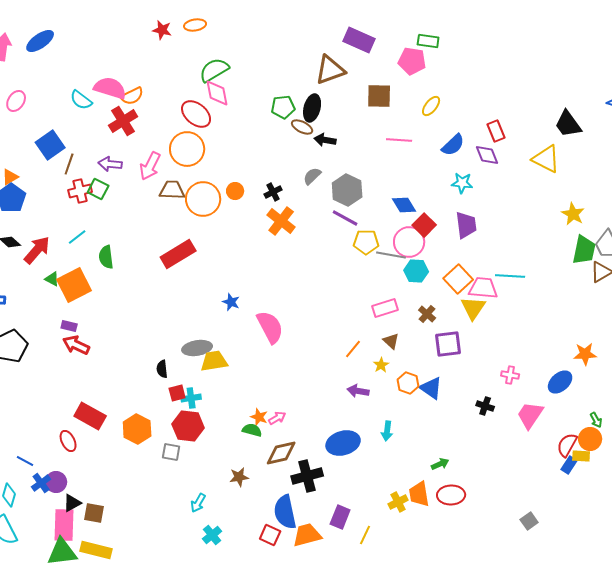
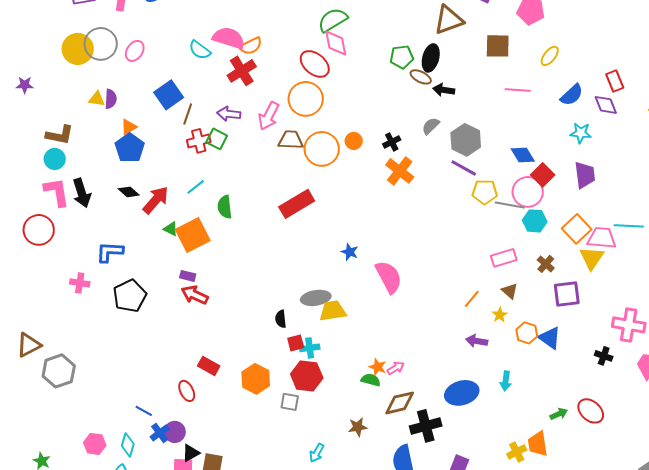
pink cross: (510, 375) -> (629, 325), size x1.8
red rectangle: (90, 416) -> (209, 366), size x0.7
red ellipse: (451, 495) -> (591, 411), moved, turned 44

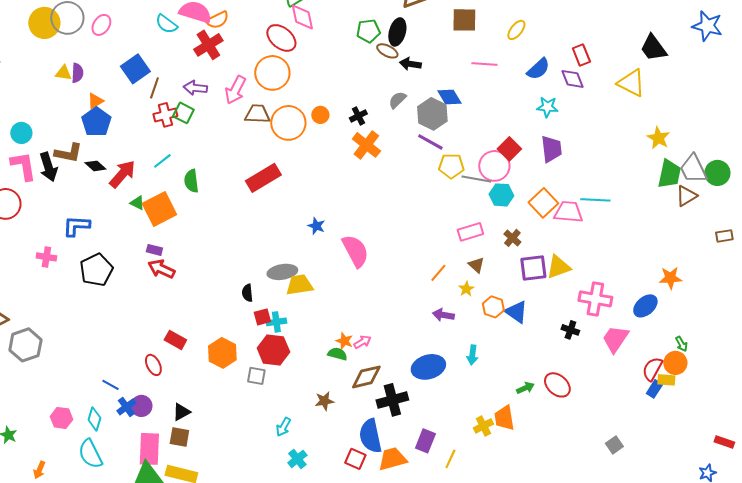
brown L-shape: (60, 135) -> (68, 153), moved
blue diamond: (523, 155) -> (449, 97), moved
yellow triangle: (592, 258) -> (558, 267), moved, turned 36
black triangle: (191, 453) -> (181, 412), moved

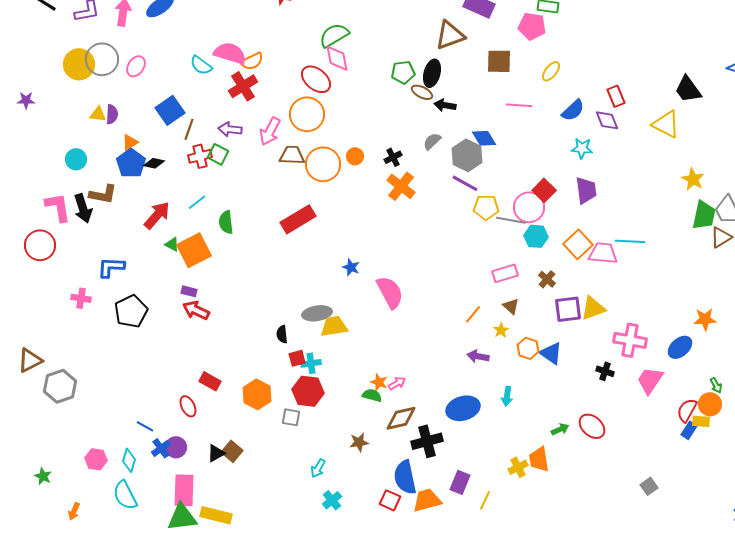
cyan circle: (21, 133) -> (76, 159), moved
black diamond: (95, 166) -> (154, 163), moved, turned -30
brown square: (179, 437) -> (232, 451), moved, turned 30

